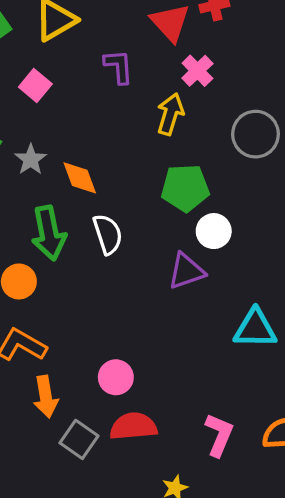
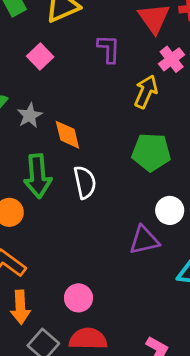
white circle: (214, 231) -> (170, 210), moved
purple triangle: (186, 271) -> (144, 240), moved

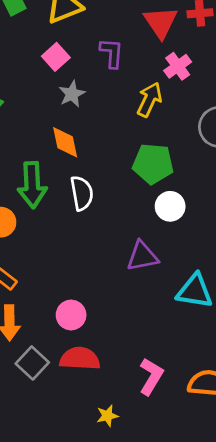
pink square: (40, 57) -> (56, 57), moved
gray star: (30, 115) -> (72, 94), moved
white circle: (170, 210) -> (170, 206), moved

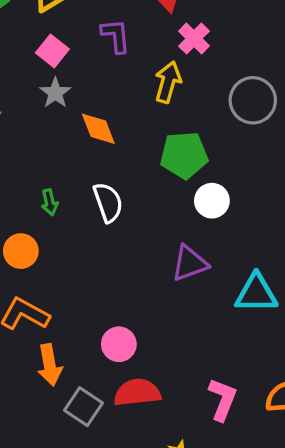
gray star: (72, 94) -> (55, 93), moved
orange diamond: (65, 142) -> (98, 129), moved
green arrow: (32, 185) -> (50, 202), size x0.5

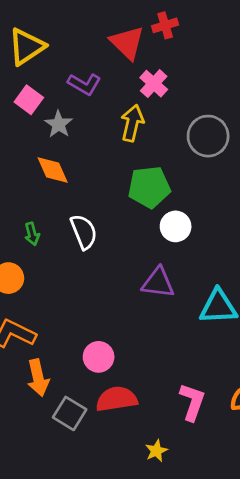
purple L-shape: (116, 36) -> (84, 84), turned 128
gray star: (55, 93) -> (59, 124), moved
orange diamond: (98, 129) -> (53, 170), moved
purple triangle: (190, 263) -> (158, 283), turned 30

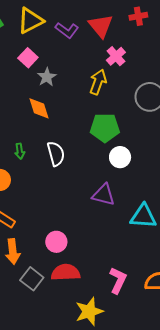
red cross: (165, 25) -> (138, 16), moved
purple L-shape: (84, 84) -> (67, 30), moved
yellow star: (156, 451) -> (89, 311), size x1.8

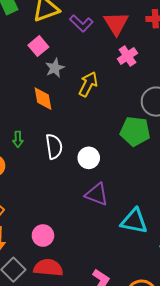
yellow arrow: (98, 82) -> (88, 84), moved
green pentagon: (105, 128) -> (135, 131), moved
white circle: (120, 157) -> (89, 158), moved

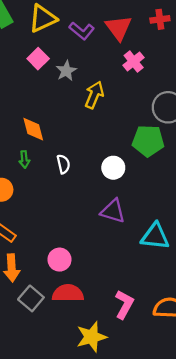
gray star: (55, 68) -> (66, 71), moved
orange diamond: (43, 99) -> (33, 129), moved
white semicircle: (54, 147) -> (63, 164), size x0.7
white circle: (89, 158) -> (113, 168), moved

